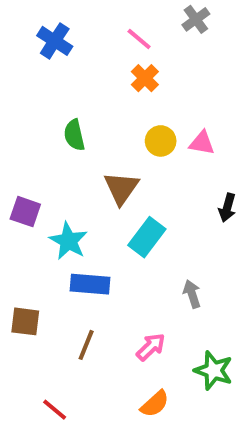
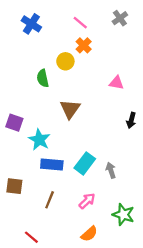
gray cross: (196, 19) -> (120, 18), moved
yellow circle: (161, 141) -> (65, 61), moved
cyan rectangle: (147, 237) -> (85, 163), moved

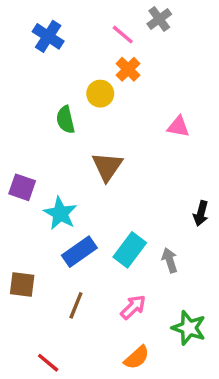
gray cross: (120, 18) -> (159, 19), moved
black arrow: (131, 120) -> (201, 213), moved
blue rectangle: (52, 165) -> (79, 252), turned -40

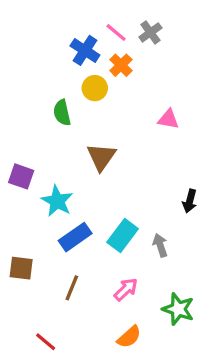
gray cross: (159, 19) -> (150, 32), moved
blue cross: (48, 36) -> (85, 50), moved

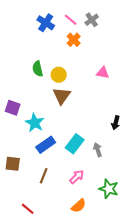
blue cross: (85, 50) -> (46, 23), moved
yellow circle: (95, 88) -> (59, 75), moved

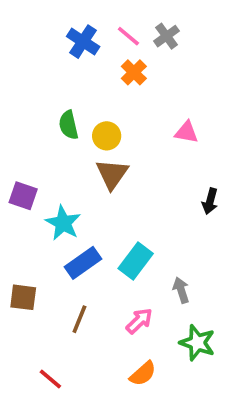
black arrow: (116, 123) -> (210, 201), moved
gray arrow: (98, 150) -> (181, 290), moved

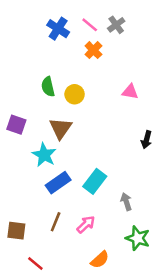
brown triangle: (112, 174) -> (61, 128), moved
purple square: (23, 196) -> (16, 125), moved
brown square: (23, 297) -> (16, 231), moved
pink arrow: (139, 321) -> (86, 224), moved

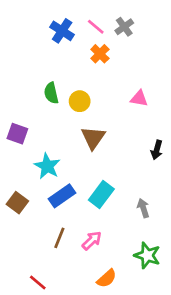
brown triangle: (61, 128) -> (93, 138), moved
gray arrow: (126, 202) -> (143, 208), moved
brown square: (16, 231) -> (17, 203), moved, turned 30

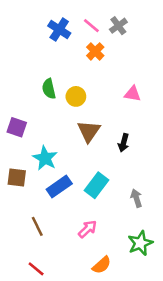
black arrow: (157, 150) -> (124, 143), moved
brown square: (17, 203) -> (17, 178), moved, turned -30
brown line: (59, 238) -> (37, 226), moved, turned -48
green star: (147, 255) -> (140, 243), turned 30

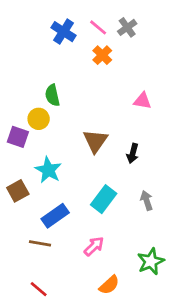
yellow circle: (76, 96) -> (39, 119), moved
brown square: (17, 178) -> (18, 191), turned -36
blue rectangle: (59, 187) -> (55, 216), moved
gray arrow: (136, 198) -> (147, 201), moved
brown line: (37, 226) -> (40, 243), turned -54

